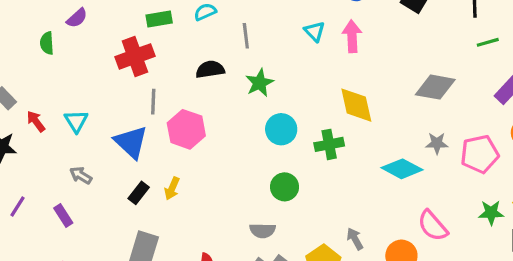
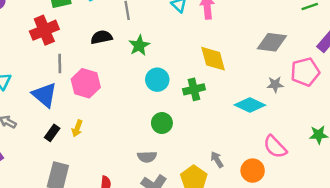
pink pentagon: (480, 154) -> (305, 72), moved

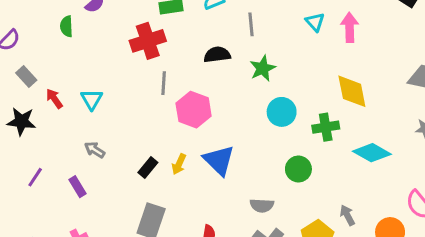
blue triangle: (45, 95) -> (219, 160), moved
cyan diamond: (250, 105) -> (372, 153), moved
green circle: (162, 123) -> (298, 169), moved

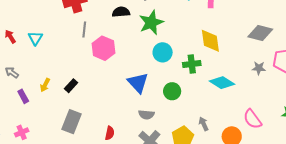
green star: (263, 68) -> (151, 23), size x1.4
gray arrow: (95, 150) -> (12, 72), moved
blue triangle: (219, 160) -> (138, 83), moved
yellow arrow: (179, 164) -> (45, 85), moved

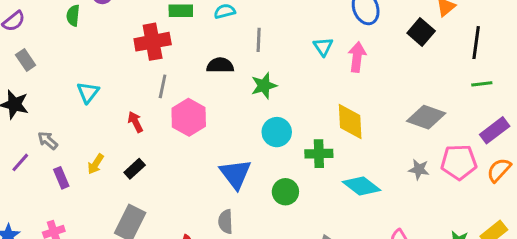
green star: (151, 23) -> (264, 86), size x0.7
red arrow: (10, 36) -> (135, 122), moved
gray semicircle: (146, 115) -> (226, 222), moved, turned 77

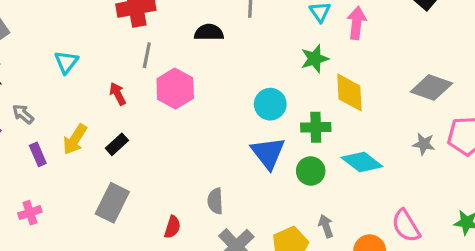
green star: (264, 86) -> (315, 59), moved
yellow arrow: (96, 164) -> (75, 139), size x1.4
blue triangle: (235, 174) -> (268, 153), moved
green circle: (285, 192) -> (311, 171), moved

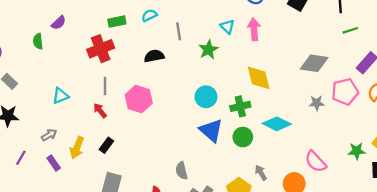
gray line: (147, 55) -> (105, 86), moved
green star: (315, 59) -> (208, 50), moved
cyan triangle: (66, 62) -> (60, 96), turned 42
gray arrow: (23, 114) -> (49, 135), moved, turned 119

